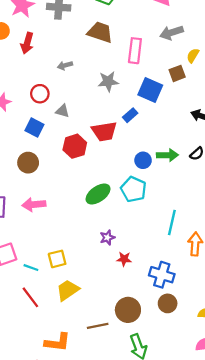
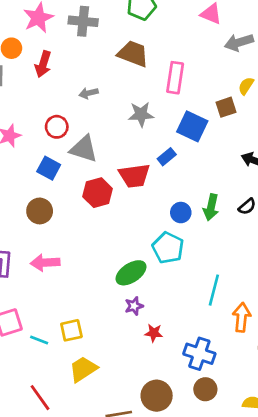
gray arrow: (172, 33) -> (239, 42), moved
gray triangle: (62, 111) -> (84, 149), size x1.6
green arrow: (167, 155) -> (211, 207), turned 102
green ellipse: (98, 194) -> (131, 273), moved
red line: (30, 297) -> (40, 398), moved

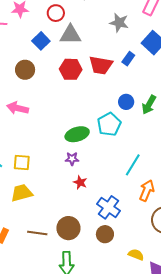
gray triangle: (84, 149) -> (70, 35), turned -35
blue rectangle: (167, 157) -> (128, 59), turned -32

